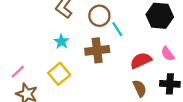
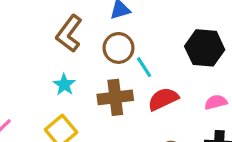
pink semicircle: (168, 54) -> (216, 102), turned 112
red semicircle: (141, 60) -> (163, 99), moved

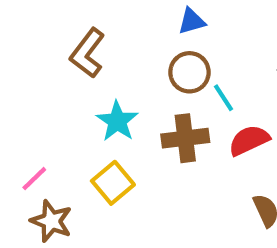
brown L-shape: (69, 34) -> (87, 53), moved
cyan star: (64, 85) -> (117, 121), size x1.4

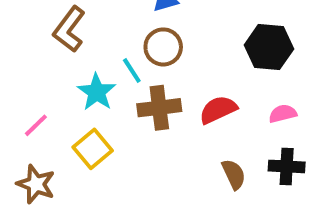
cyan line: (223, 98) -> (132, 70), moved
pink line: (34, 179) -> (36, 125), moved

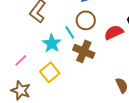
brown cross: (159, 108) -> (84, 51), turned 30
red semicircle: (218, 110) -> (114, 32), moved

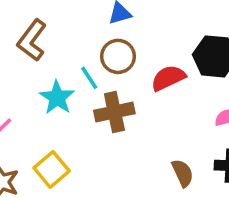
brown cross: (84, 51) -> (114, 112), turned -35
yellow square: (50, 72) -> (52, 169), moved

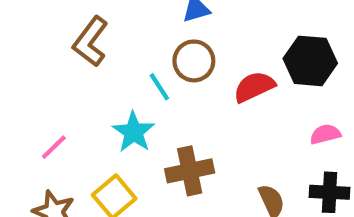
cyan star: (57, 98) -> (134, 132), moved
brown cross: (114, 112) -> (190, 171), moved

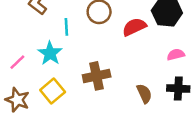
cyan line: (159, 87) -> (66, 27), moved, turned 30
cyan star: (134, 132) -> (50, 53), moved

